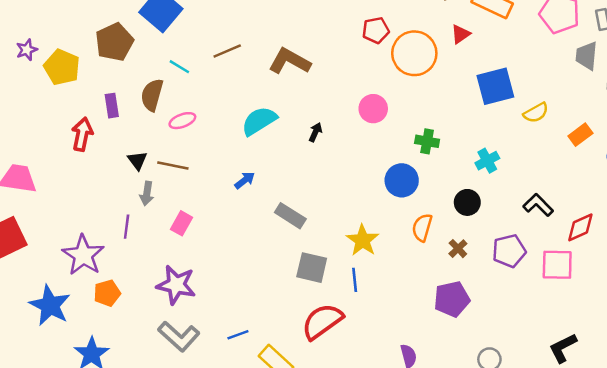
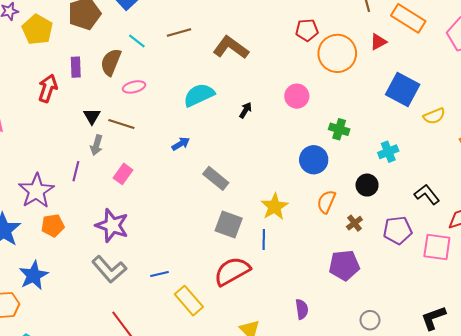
blue square: (495, 86) -> (403, 90), turned 36

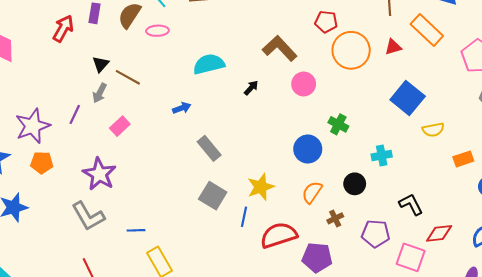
brown L-shape: (231, 48) -> (280, 48), moved
pink ellipse: (134, 87) -> (157, 31), moved
red semicircle: (232, 271) -> (279, 235), moved

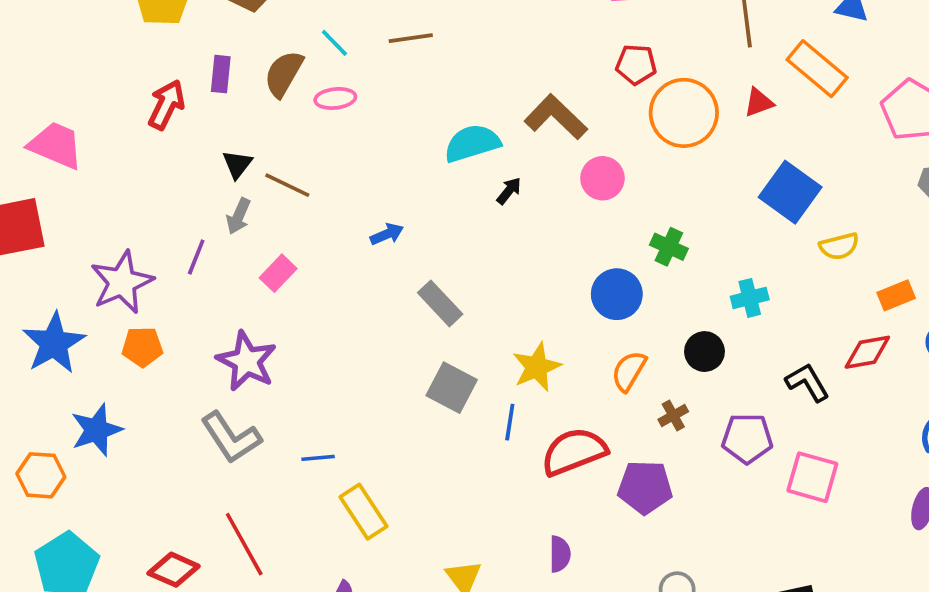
cyan semicircle: (209, 64) -> (472, 143), moved
red diamond: (439, 233) -> (867, 352), moved

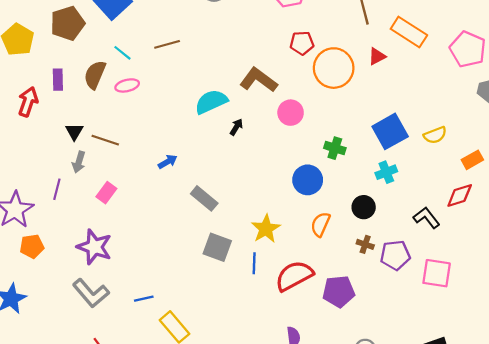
blue square: (790, 192) -> (390, 131), moved, turned 32
brown cross: (673, 416) -> (365, 244), moved, turned -35

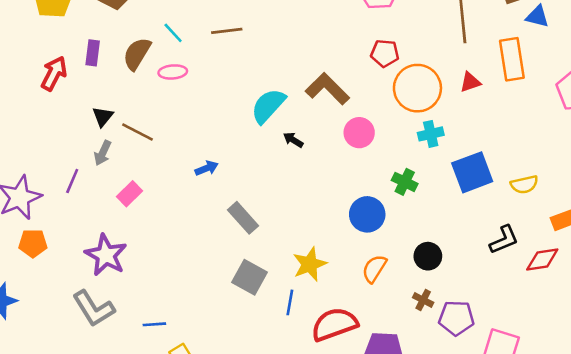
orange rectangle: (409, 32) -> (512, 59), turned 40
cyan semicircle: (211, 102) -> (268, 106), turned -32
black arrow: (236, 127) -> (293, 140), turned -98
cyan cross: (386, 172) -> (431, 134), moved
black L-shape: (427, 218) -> (504, 240), moved, turned 96

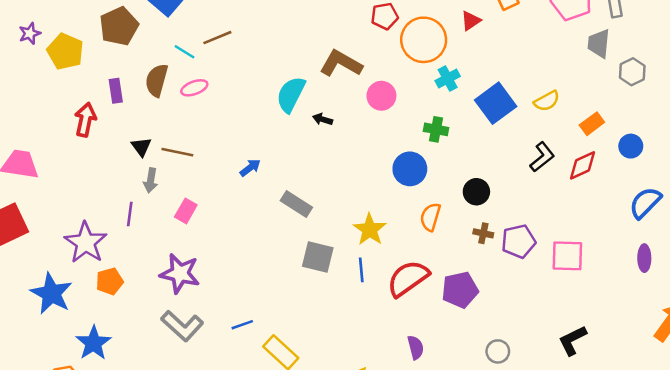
brown line: (227, 31) -> (217, 38), moved

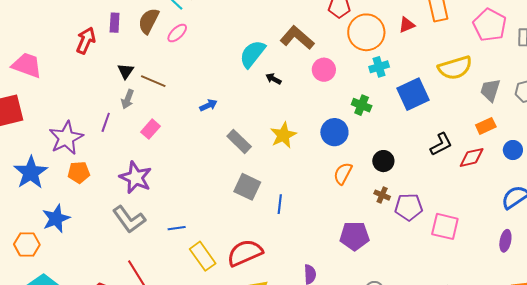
gray trapezoid: (599, 43) -> (490, 90), moved
pink ellipse: (194, 88) -> (177, 33), turned -35
yellow semicircle: (547, 101) -> (455, 68), moved, size x1.6
yellow star: (370, 229) -> (283, 135), moved
red semicircle: (408, 278) -> (245, 253), moved

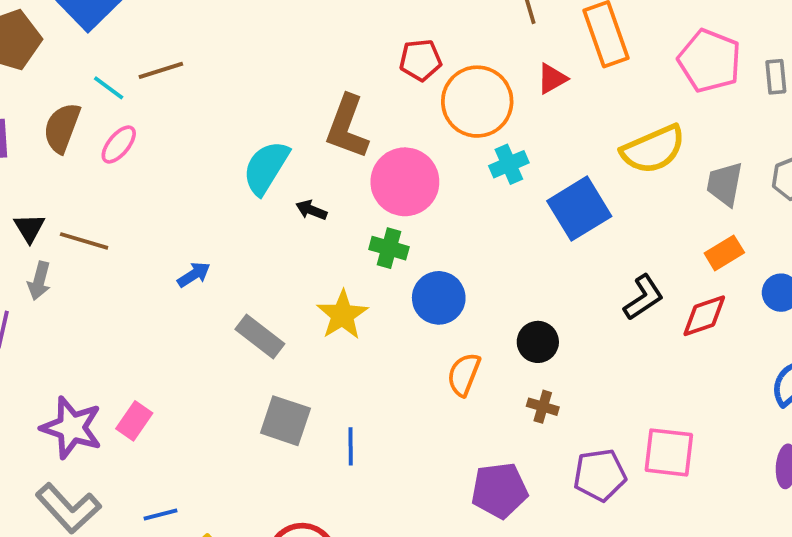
brown L-shape: (297, 38) -> (347, 127), turned -104
pink circle: (324, 70) -> (405, 182), size x1.5
green cross: (362, 105) -> (389, 248), moved
pink rectangle: (150, 129) -> (134, 421), moved
purple pentagon: (409, 207) -> (600, 475), moved

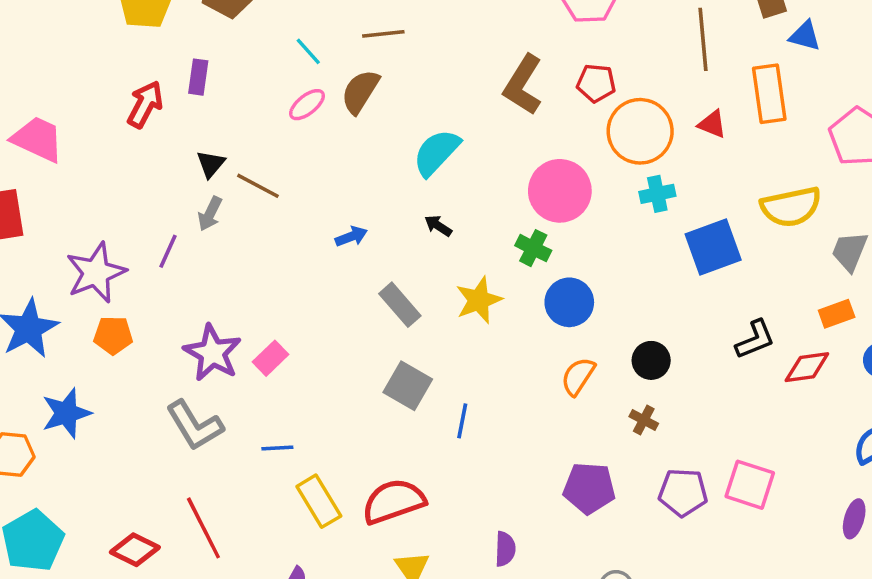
brown line: (161, 70) -> (383, 34), moved
red triangle: (552, 79) -> (712, 124), turned 40
brown L-shape: (347, 127) -> (523, 85), moved
brown semicircle: (62, 128) -> (360, 92), moved
black arrow: (311, 210) -> (438, 226), moved

